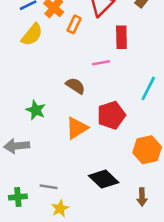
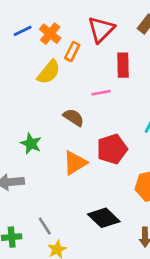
yellow semicircle: (32, 35) -> (49, 72), moved
gray line: (49, 187) -> (45, 226), turned 48

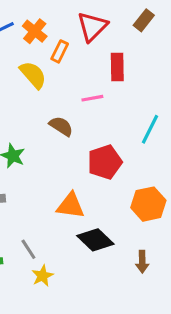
yellow semicircle: (49, 72) -> (33, 75), turned -80
orange triangle: (75, 163) -> (71, 206), moved, turned 40

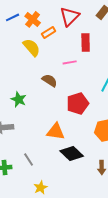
orange rectangle: (60, 51) -> (49, 32), turned 32
yellow star: (42, 276) -> (41, 188), moved

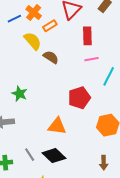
blue line: (13, 17) -> (14, 19), moved
pink line: (70, 62) -> (91, 59), moved
brown semicircle: (50, 80) -> (51, 57), moved
black diamond: (72, 154) -> (54, 156), moved

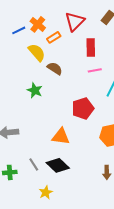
green star: (19, 94) -> (35, 90), moved

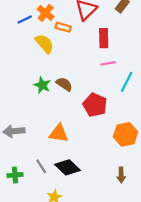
orange rectangle: (54, 37) -> (63, 27), turned 48
brown semicircle: (55, 68) -> (64, 84), moved
red pentagon: (83, 108) -> (95, 105), turned -30
orange triangle: (61, 136) -> (59, 133), moved

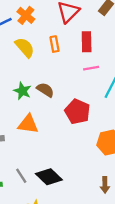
orange rectangle: (63, 27) -> (54, 44), moved, turned 64
orange triangle: (59, 133) -> (28, 124), moved

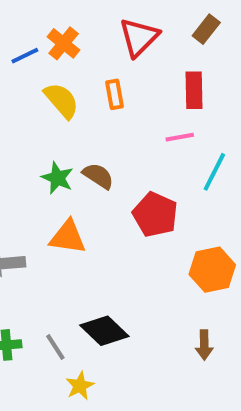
red rectangle: (87, 42) -> (194, 90), moved
gray line: (21, 176) -> (55, 347), moved

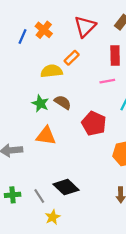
blue line: (25, 56) -> (23, 37), turned -40
orange rectangle: (115, 94) -> (72, 58), turned 56
yellow semicircle: (62, 100) -> (52, 71), moved, turned -55

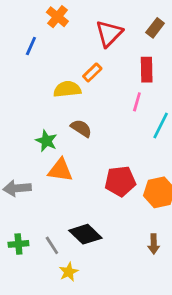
orange cross: (44, 30) -> (57, 17), moved
pink line: (107, 81) -> (137, 102), turned -64
green star: (40, 103) -> (46, 141), moved
red pentagon: (94, 123) -> (120, 181), moved, turned -30

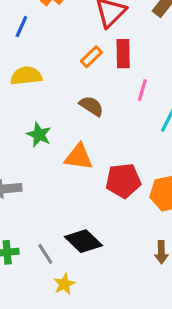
red rectangle: (147, 70) -> (123, 54), moved
yellow semicircle: (67, 89) -> (26, 76), moved
brown semicircle: (81, 128) -> (91, 106), moved
orange triangle: (60, 170) -> (79, 157), moved

